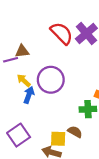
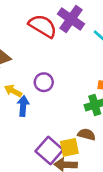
purple circle: (51, 80) -> (44, 82), size x0.6
purple square: (19, 135) -> (49, 151), moved

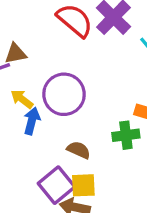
purple circle: (44, 82) -> (64, 94), size x1.6
brown semicircle: (87, 134) -> (79, 150), moved

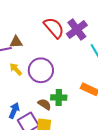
blue arrow: (32, 121) -> (14, 111), moved
green cross: (126, 135) -> (59, 97), moved

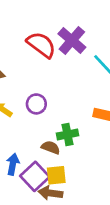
purple circle: (41, 70) -> (36, 104), size x0.6

